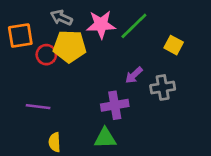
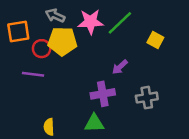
gray cross: (163, 87) -> (147, 98), moved
purple line: (38, 107) -> (33, 74), moved

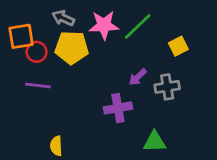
yellow square: (155, 40) -> (178, 46), turned 35
red circle: (42, 49) -> (37, 52), moved
gray cross: (147, 98) -> (167, 87), moved
green triangle: (94, 123) -> (155, 142), moved

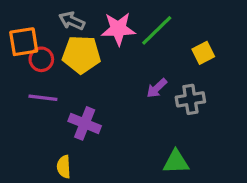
purple cross: (118, 108) -> (85, 123), moved, turned 32

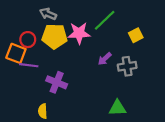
pink star: (118, 29) -> (79, 33), moved
orange square: (24, 42) -> (16, 53), moved, turned 30

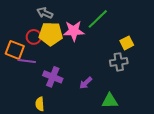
yellow square: (136, 35) -> (127, 43), moved
red circle: (28, 40) -> (34, 37), moved
purple arrow: (105, 59) -> (86, 83), moved

